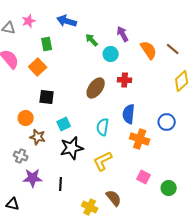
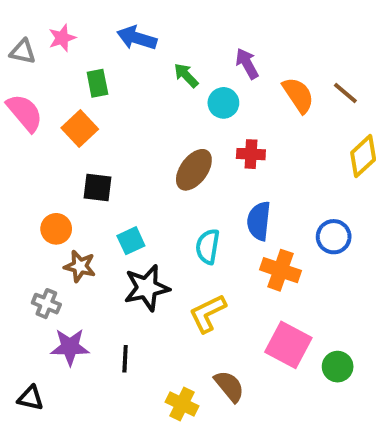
pink square: (144, 177) -> (288, 345), size x1.6

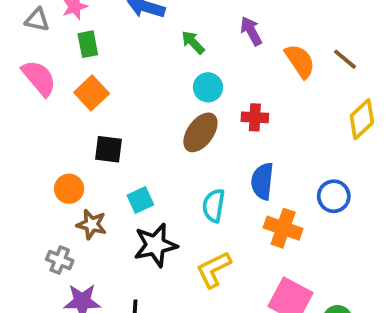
green rectangle: (97, 83) -> (88, 44), moved
cyan circle: (223, 103) -> (208, 87), moved

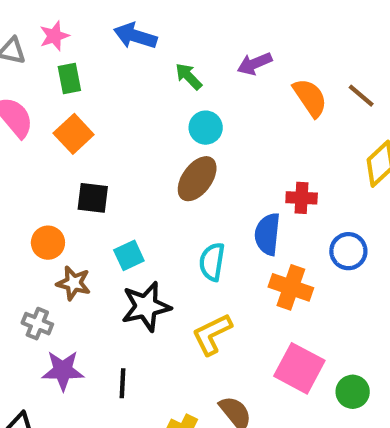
purple arrow: (251, 31) -> (255, 64), turned -84
red cross: (255, 117) -> (302, 198), moved

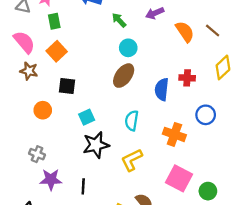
red cross: (302, 198) -> (187, 78), moved
blue semicircle: (267, 234) -> (162, 89), moved
brown star: (74, 283) -> (29, 71), moved

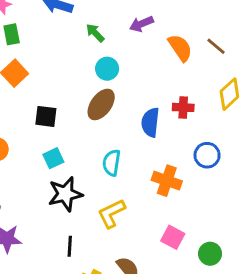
black square: (67, 86) -> (46, 116), moved
pink square: (179, 178) -> (173, 237), size x0.7
black line: (83, 186) -> (70, 246), moved

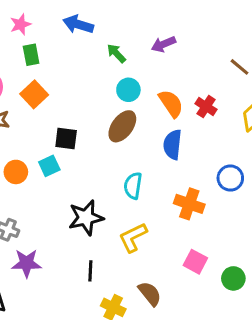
orange semicircle: (180, 48) -> (171, 103), moved
red cross: (183, 107) -> (206, 107), moved, turned 30
cyan square: (53, 158) -> (49, 166), moved

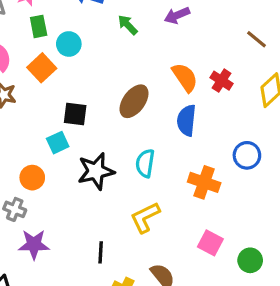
cyan circle: (128, 90) -> (69, 44), moved
orange circle: (16, 172) -> (32, 178), moved
black star: (86, 218) -> (96, 171), moved

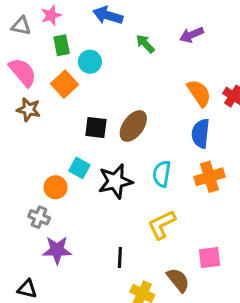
brown ellipse: (134, 101) -> (133, 126), moved
cyan square: (58, 143) -> (79, 168), moved, turned -36
orange cross: (204, 182) -> (210, 177), moved, turned -36
pink square: (210, 243) -> (210, 258), moved, turned -35

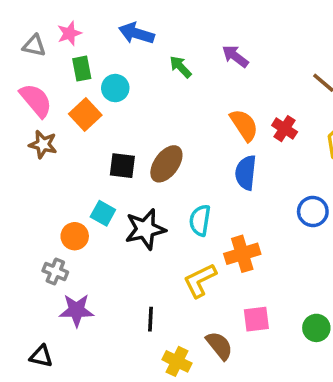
purple arrow: (192, 35) -> (235, 56), turned 60
orange cross: (210, 177) -> (242, 254), moved

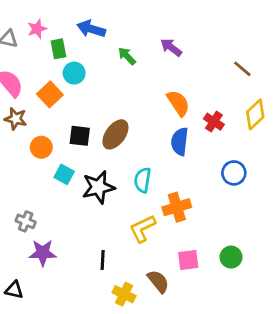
green rectangle: (82, 69) -> (58, 49), moved
red cross: (285, 129) -> (214, 122), moved
orange circle: (75, 236) -> (41, 147), moved
green circle: (316, 328) -> (231, 257), moved

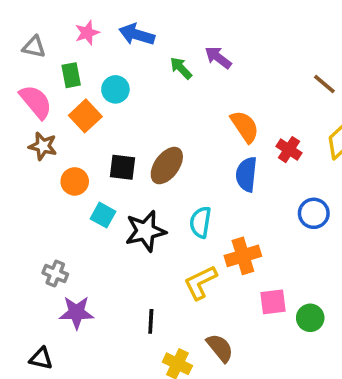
pink star: (37, 29) -> (87, 33), moved
purple arrow: (171, 47) -> (218, 58), moved
green rectangle: (58, 49) -> (71, 75), moved
pink square: (188, 260) -> (273, 302), moved

